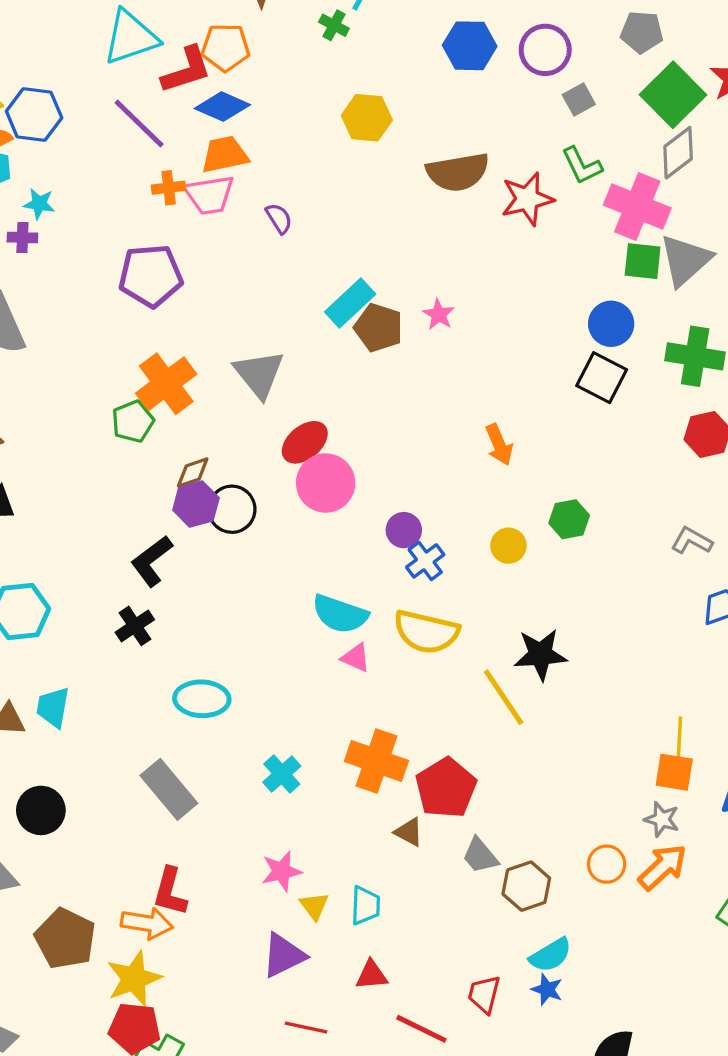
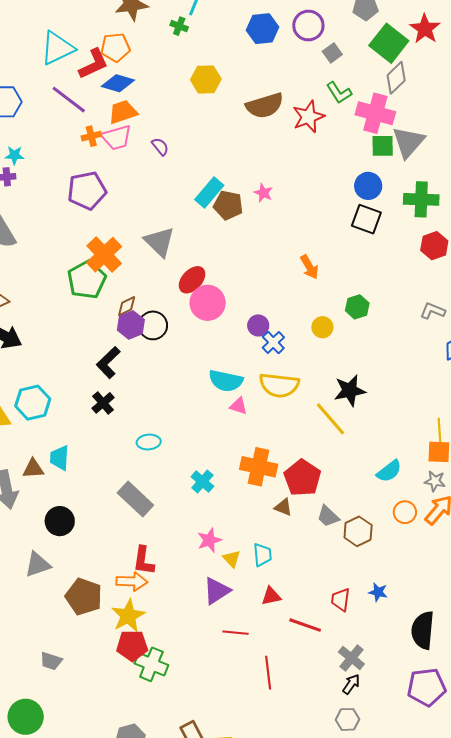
green pentagon: (133, 421) -> (87, 280), size x1.5
cyan ellipse: (202, 699) -> (149, 442), size x0.7
cyan semicircle: (551, 955) -> (389, 471), moved

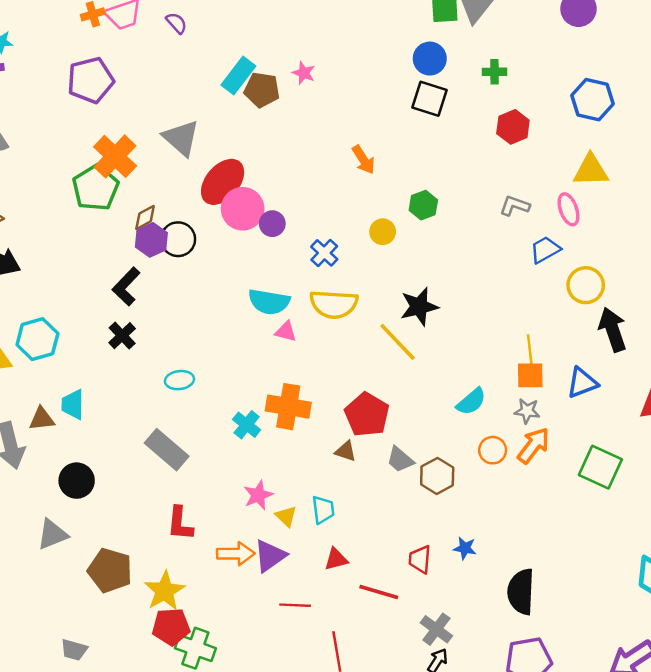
green cross: (421, 199) -> (494, 72), size x0.6
red ellipse: (192, 280) -> (223, 182), size x1.4
purple circle: (258, 325) -> (272, 224), moved
orange cross: (259, 467) -> (288, 407), moved
orange arrow: (132, 581) -> (236, 554), moved

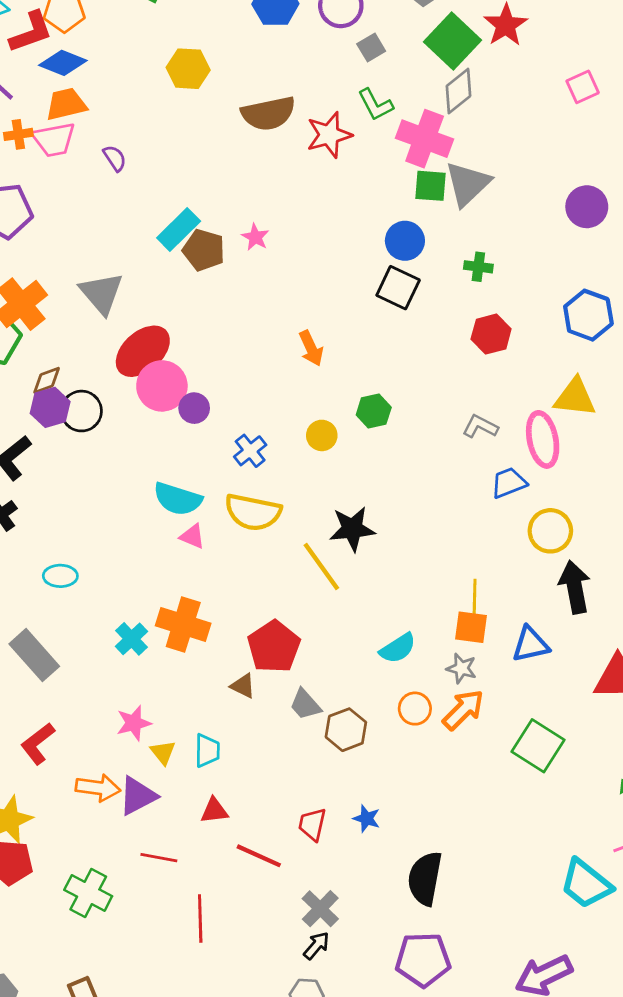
pink ellipse: (569, 209) -> (543, 439), size x1.4
red L-shape: (180, 523) -> (38, 744), turned 39
green cross: (195, 648) -> (88, 893), moved

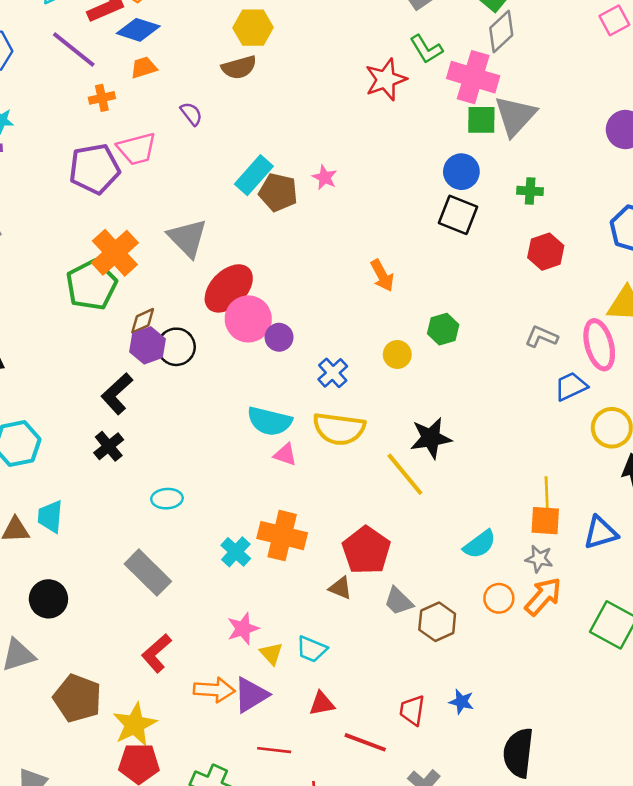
orange trapezoid: (66, 104) -> (144, 67), size x0.7
brown semicircle: (268, 113) -> (239, 67), moved, size x0.7
pink trapezoid: (54, 140) -> (137, 149), moved
cyan trapezoid: (207, 751) -> (312, 649), turned 116

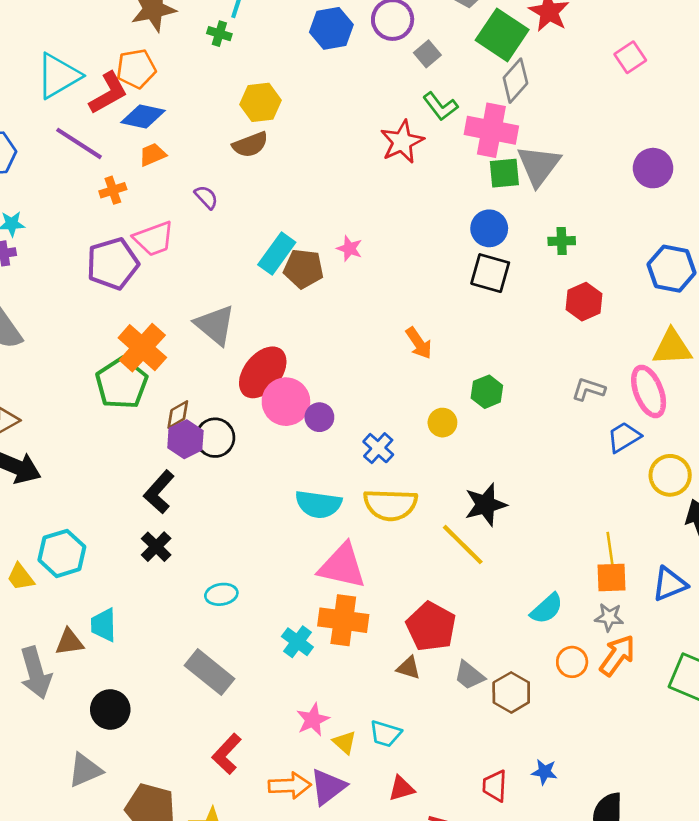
pink triangle: (285, 454) -> (342, 566), moved, size x2.0

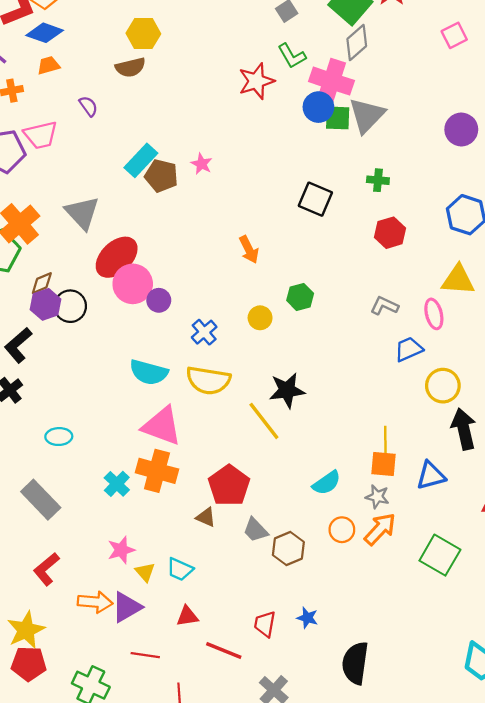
blue circle: (489, 228) -> (318, 107), moved
pink ellipse: (649, 391) -> (434, 314), size x0.7

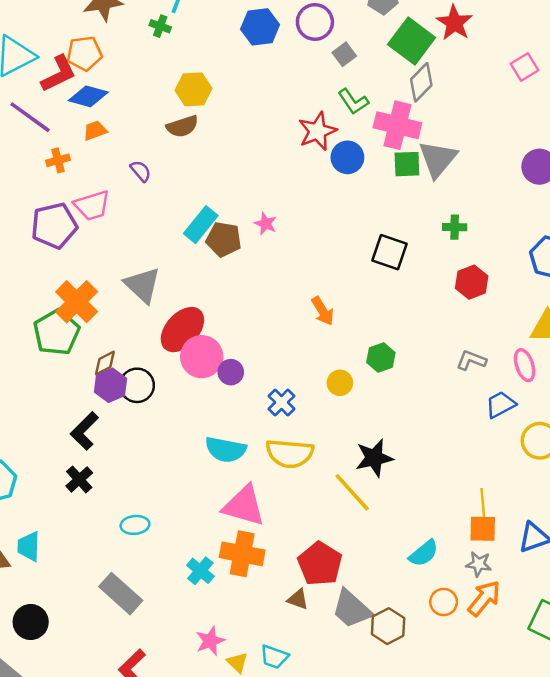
blue circle: (318, 107) -> (347, 157), moved
gray trapezoid: (256, 530) -> (352, 609), size x1.5

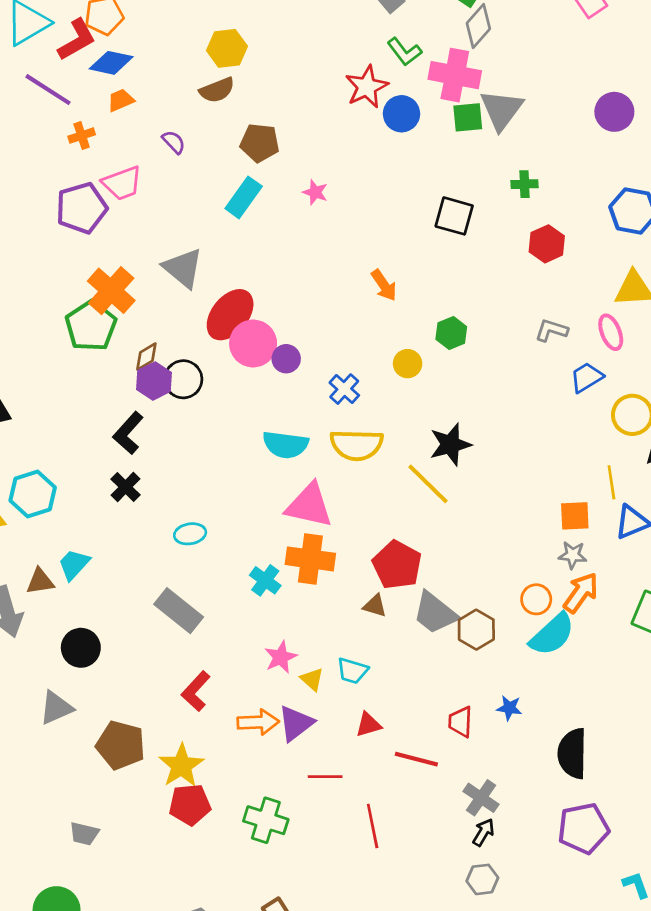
brown pentagon: (224, 239) -> (260, 143), moved
yellow line: (483, 504) -> (611, 482), moved
cyan trapezoid: (29, 546) -> (74, 564), turned 44
cyan semicircle: (424, 553) -> (552, 635), moved, size x1.4

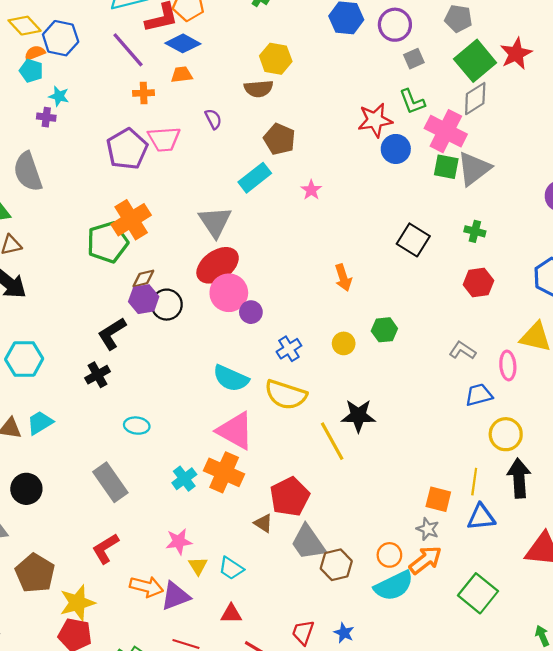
purple pentagon: (82, 208) -> (127, 149), turned -30
gray triangle: (183, 268) -> (215, 222), moved

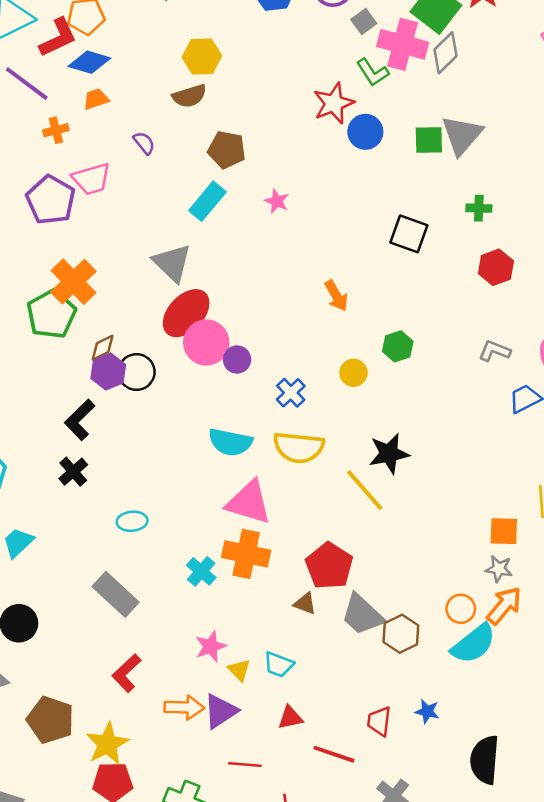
pink cross: (446, 131) -> (403, 44), moved

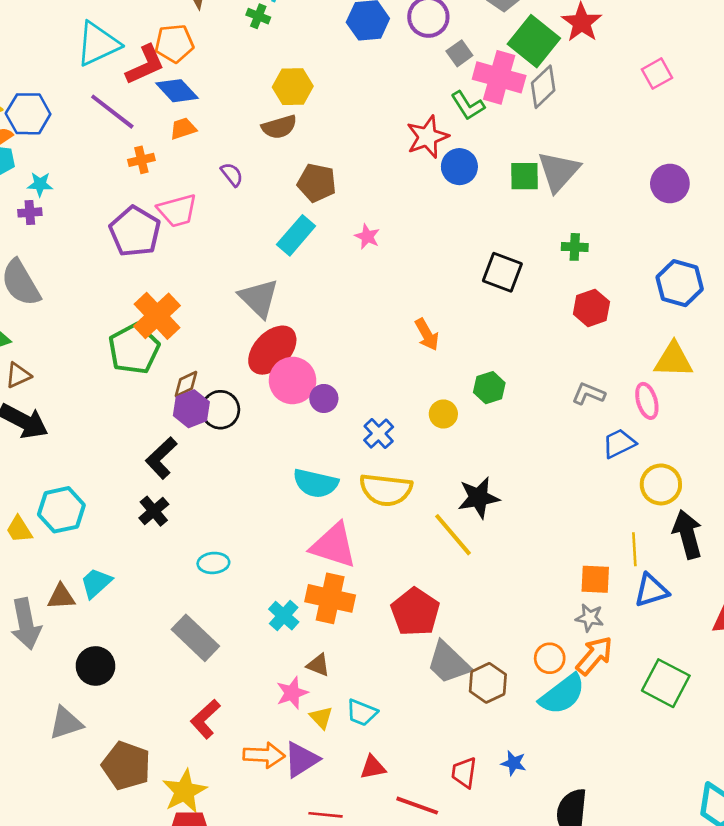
blue diamond: (89, 62) -> (177, 91), turned 30
brown triangle: (305, 604) -> (318, 665), moved

